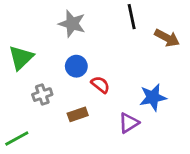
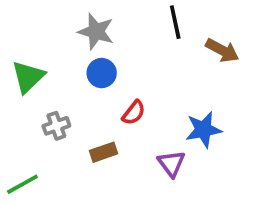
blue circle: (76, 66) -> (102, 73), moved
red semicircle: (100, 85) -> (134, 113), turned 90
purple triangle: (129, 123) -> (171, 164), turned -35

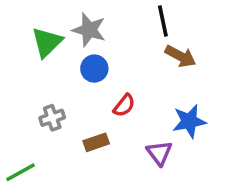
brown arrow: (222, 50) -> (180, 56), moved
green triangle: (28, 77) -> (47, 42), moved

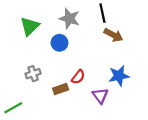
gray star: (89, 30) -> (69, 19), moved
red semicircle: (124, 105) -> (78, 77), moved

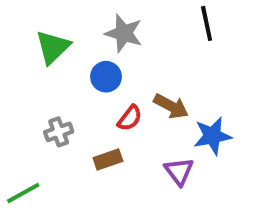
black line: (102, 13) -> (207, 23), moved
brown arrow: (113, 35) -> (171, 106), moved
red semicircle: (78, 77) -> (130, 118), moved

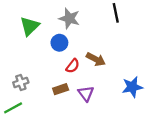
gray cross: (59, 132) -> (21, 82), moved
blue star: (212, 136) -> (132, 87), moved
purple triangle: (179, 171) -> (86, 94), moved

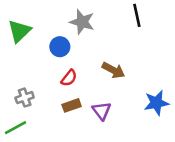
green triangle: (30, 26) -> (19, 31), moved
blue circle: (59, 43) -> (60, 47), moved
red semicircle: (73, 66) -> (69, 78), moved

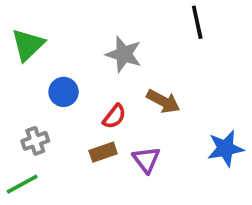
gray star: (82, 22) -> (124, 54), moved
blue circle: (60, 47) -> (64, 92), moved
red semicircle: (69, 78) -> (114, 116), moved

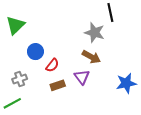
gray star: (124, 54) -> (95, 33), moved
red semicircle: (114, 116) -> (52, 65), moved
purple triangle: (146, 160) -> (82, 77), moved

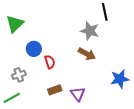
red semicircle: (52, 65) -> (50, 62), turned -56
purple triangle: (82, 77) -> (78, 94), moved
brown rectangle: (58, 85) -> (55, 90), moved

